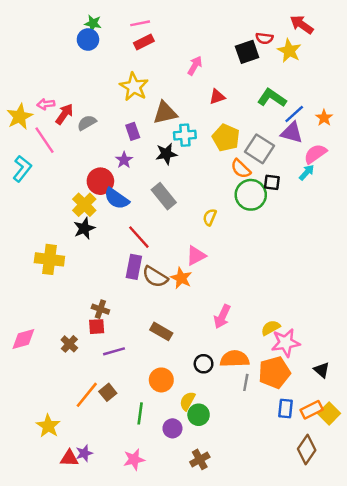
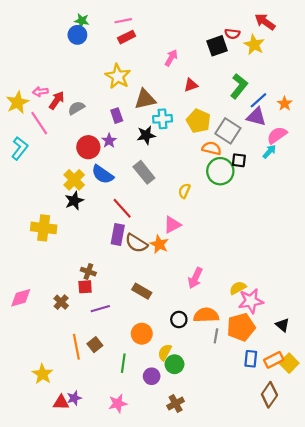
green L-shape: (272, 98) -> (239, 86), turned 95
orange semicircle: (241, 169) -> (212, 148), turned 150
red circle: (100, 181) -> (88, 147), moved
orange line: (87, 395) -> (76, 347), turned -50

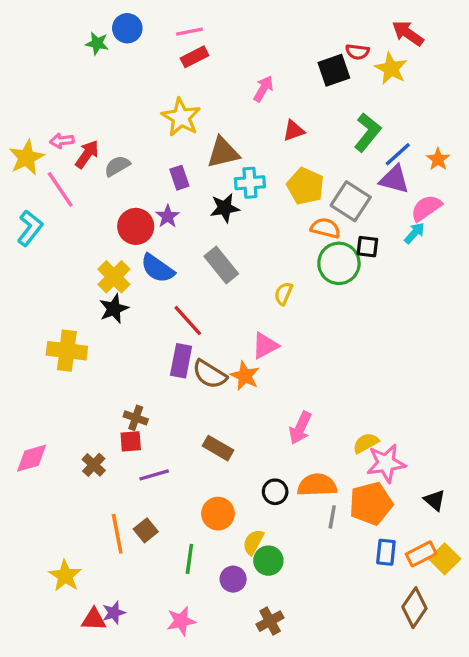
green star: (82, 21) -> (97, 43), moved
blue circle: (77, 35) -> (127, 28), moved

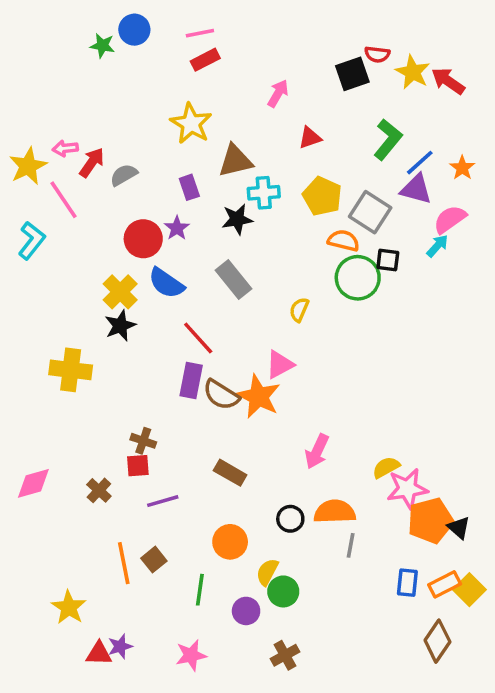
red arrow: (408, 33) -> (448, 81), moved
orange star: (245, 376) -> (258, 397), size x1.4
orange pentagon: (371, 504) -> (430, 521), moved

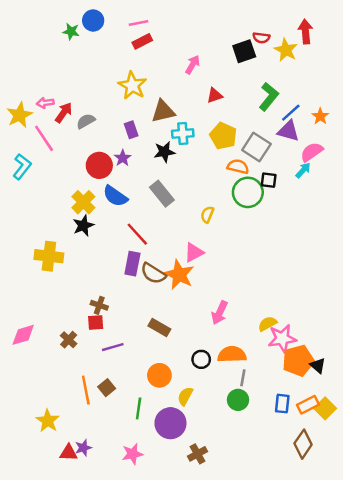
red arrow: (448, 81) -> (306, 32), moved, turned 50
green circle: (283, 591) -> (238, 400), moved
purple circle: (246, 611) -> (170, 423), size x1.6

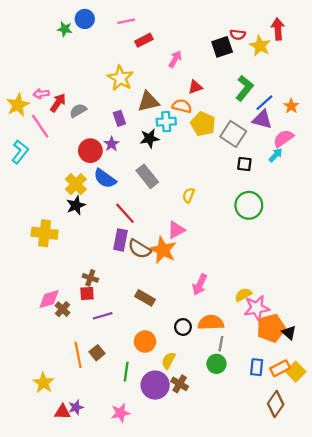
red rectangle: (142, 41) -> (144, 40), moved
orange semicircle: (238, 167) -> (182, 106), moved
green circle: (248, 192) -> (249, 205), moved
pink diamond: (23, 335) -> (49, 299), moved
brown cross: (197, 454) -> (180, 384), moved, turned -30

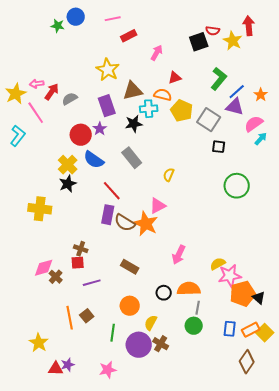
purple rectangle: (119, 118) -> (107, 106), size x1.5
cyan arrow: (276, 155) -> (261, 139), moved
green circle: (249, 205) -> (237, 186), moved

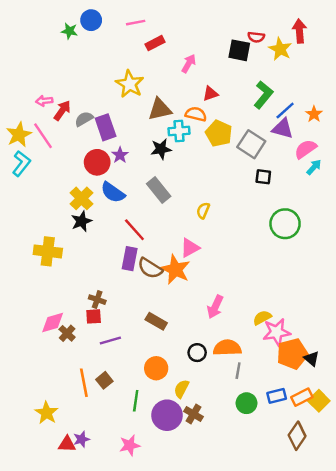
black square: (199, 42) -> (239, 50), turned 30
yellow star: (16, 94) -> (19, 135), moved
purple rectangle: (107, 106) -> (106, 127), moved
green circle: (194, 326) -> (246, 403), moved
blue rectangle: (230, 329) -> (277, 396), turned 70

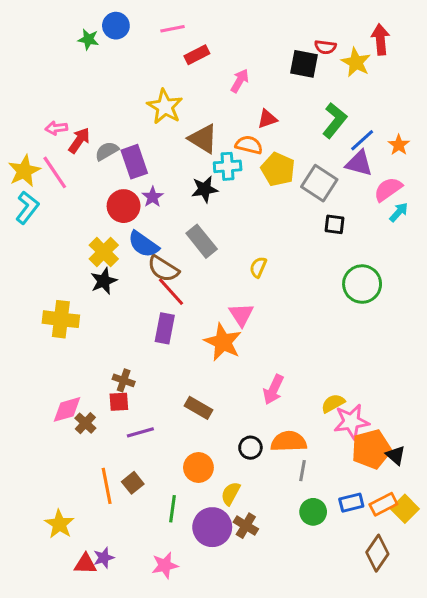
brown triangle: (160, 109) -> (203, 139), turned 45
pink triangle: (190, 248) -> (241, 315), turned -35
brown semicircle: (150, 268) -> (163, 269), moved

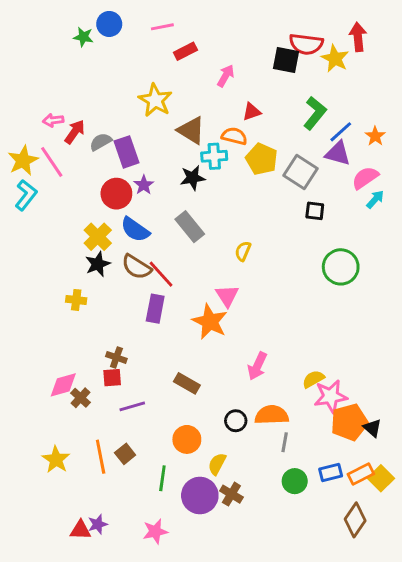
red semicircle: (325, 47) -> (306, 44), size x1.6
brown semicircle: (163, 269) -> (137, 267), moved
yellow cross: (61, 319) -> (76, 300), moved, size x0.6
yellow star: (59, 524) -> (56, 460), moved

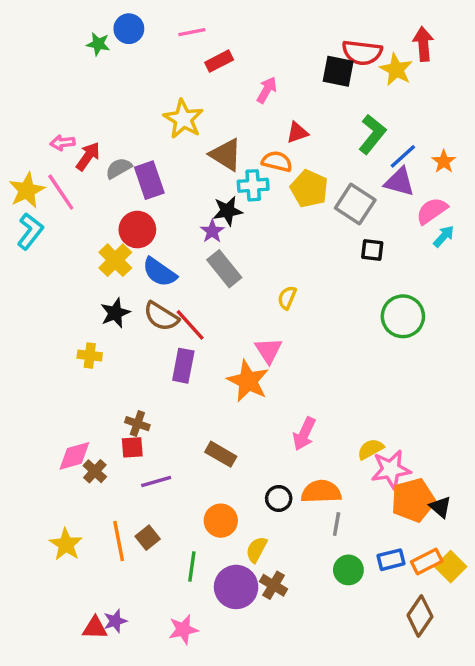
purple star: (144, 185) -> (212, 231), moved
yellow cross: (98, 237) -> (115, 260), moved

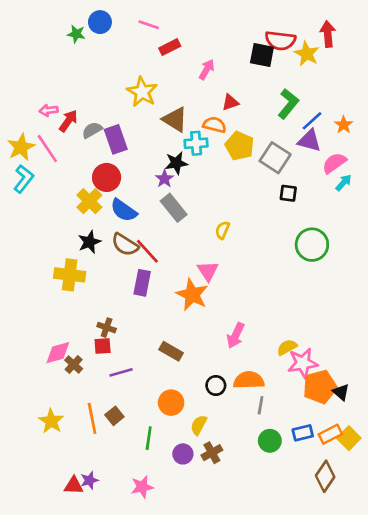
pink line: (192, 32) -> (149, 25), turned 30
yellow cross: (90, 355) -> (70, 275), size x1.6
brown cross: (274, 585) -> (212, 453), turned 30
purple circle: (236, 587) -> (183, 454), size x0.6

